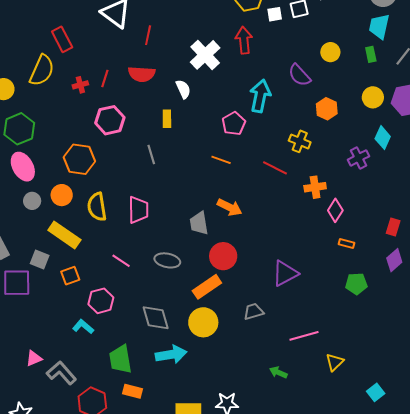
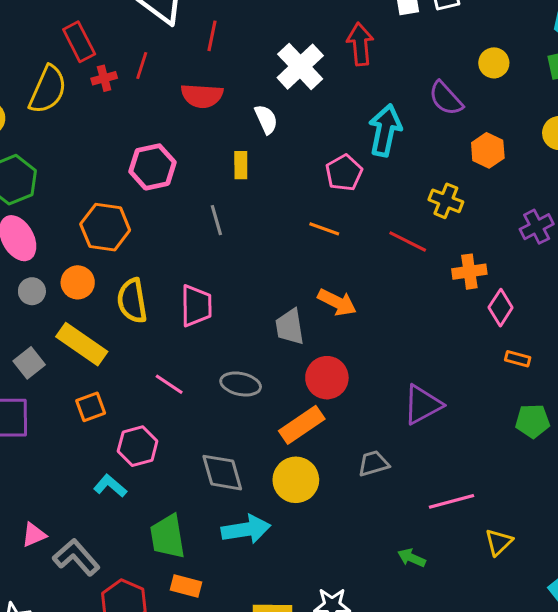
red line: (105, 78) -> (142, 65), moved
red cross: (80, 85) -> (104, 78), moved
gray square: (40, 259) -> (29, 363), moved, turned 30

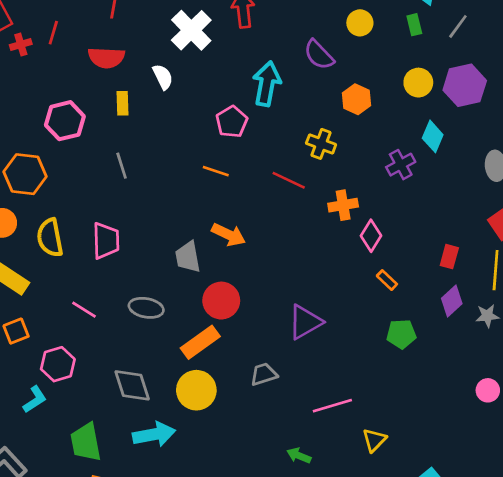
yellow rectangle: (241, 165) -> (123, 103), moved
orange rectangle: (518, 359) -> (387, 280), turned 30
cyan L-shape: (110, 486) -> (35, 399), turned 108

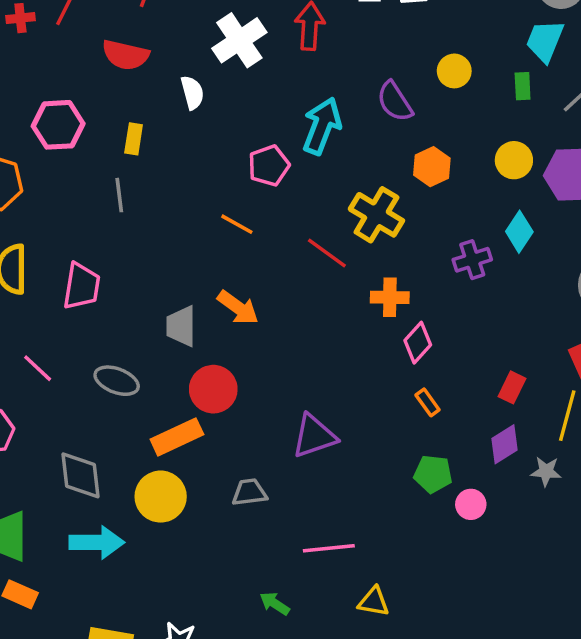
yellow rectangle: (123, 103) -> (134, 139), moved
yellow cross: (321, 144) -> (376, 215), size x1.4
pink circle: (488, 390) -> (471, 504), moved
yellow triangle: (374, 440) -> (374, 602), turned 45

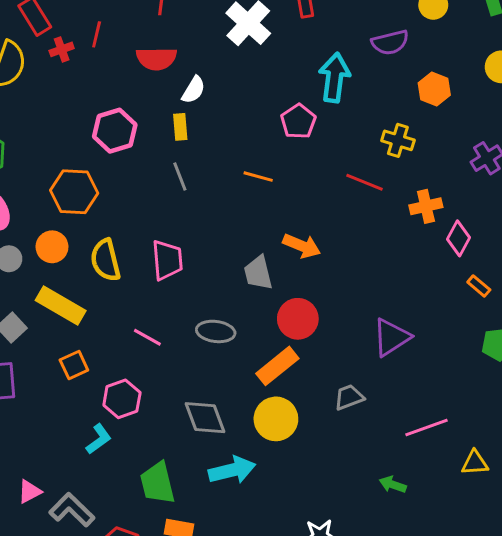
white semicircle: (192, 93) -> (194, 90), moved, turned 60
purple semicircle: (395, 102) -> (390, 42), turned -57
yellow cross: (376, 215) -> (398, 140), size x0.7
orange line: (237, 224) -> (258, 177), moved

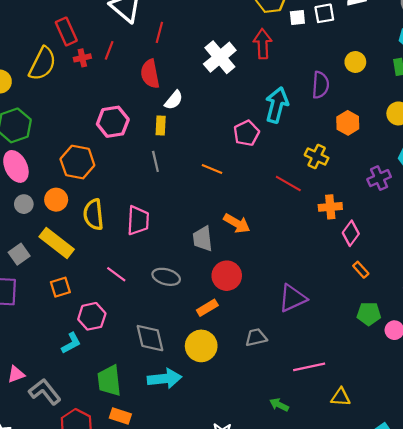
purple semicircle: (390, 42) -> (320, 85), turned -80
red semicircle: (156, 59) -> (150, 74), turned 72
orange rectangle: (277, 366) -> (207, 308), size x0.7

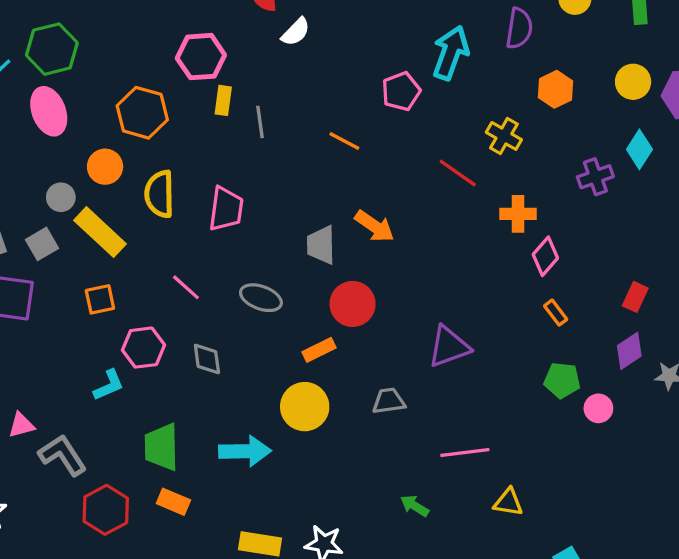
yellow rectangle: (161, 125) -> (223, 100), moved
gray circle: (24, 204) -> (61, 197), moved
gray diamond: (150, 338) -> (207, 359), moved, size x0.7

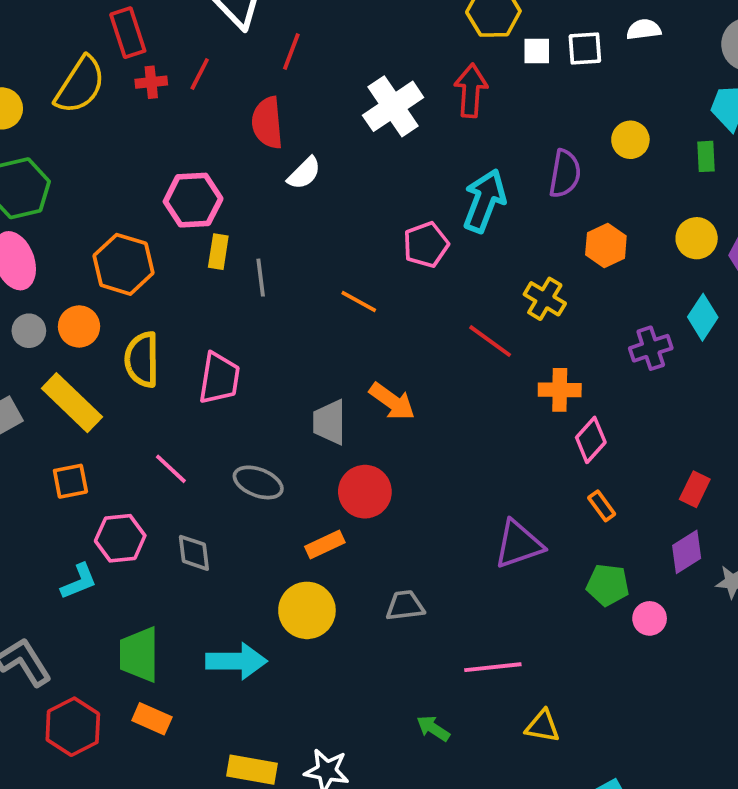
gray circle: (61, 197) -> (29, 331), moved
purple triangle: (449, 347) -> (518, 544), moved

